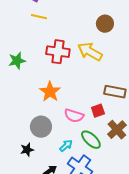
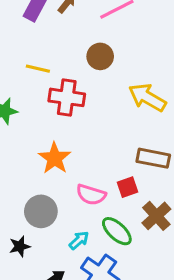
yellow line: (39, 17) -> (38, 69), moved
brown circle: (105, 24) -> (100, 56), moved
yellow arrow: (90, 52) -> (147, 97), moved

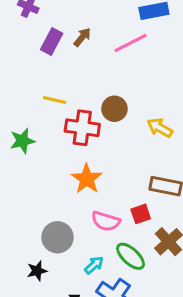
brown circle: (100, 56) -> (114, 109), moved
yellow arrow: (147, 97) -> (160, 128), size x0.7
orange star: (55, 158) -> (87, 179), moved

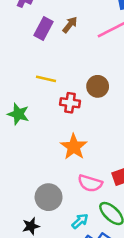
red cross: (82, 128) -> (70, 103), size x0.7
green star: (22, 141) -> (18, 114), turned 30

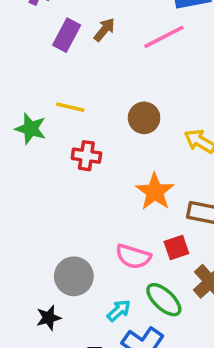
red cross: (70, 103) -> (86, 156), moved
green star: (18, 114) -> (31, 129), moved
orange star: (74, 147) -> (155, 192), moved

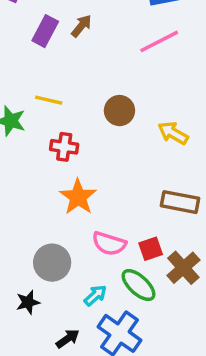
pink line: (164, 37) -> (159, 41), moved
orange star: (155, 192) -> (78, 197), moved
red square: (176, 247) -> (151, 249), moved

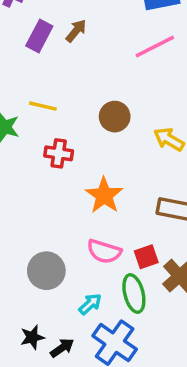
orange star: (78, 197) -> (104, 195), moved
green ellipse: (138, 285) -> (134, 293), turned 33
black star: (28, 302) -> (32, 337), moved

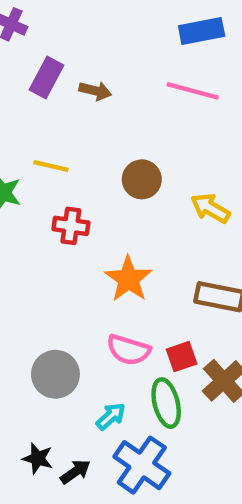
brown arrow: (76, 31) -> (95, 91), moved, turned 65
pink line: (155, 46) -> (193, 91), turned 42
black star: (32, 337) -> (38, 458), turned 30

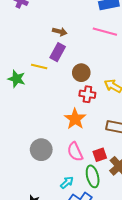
purple rectangle: (47, 77) -> (58, 52), moved
red cross: (71, 226) -> (87, 94), moved
pink semicircle: (129, 350) -> (75, 152), turned 48
gray circle: (55, 374) -> (41, 150), moved

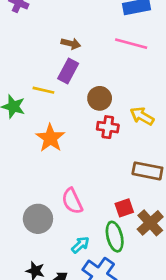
orange star: (75, 119) -> (50, 138), moved
gray circle: (41, 150) -> (38, 219), moved
pink semicircle: (75, 152) -> (72, 201), moved

